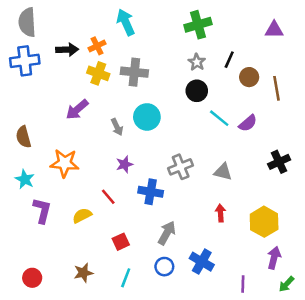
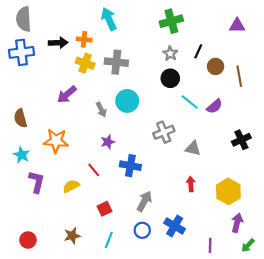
orange cross: (97, 46) -> (84, 39), turned 32
gray cross: (181, 167) -> (164, 132), moved

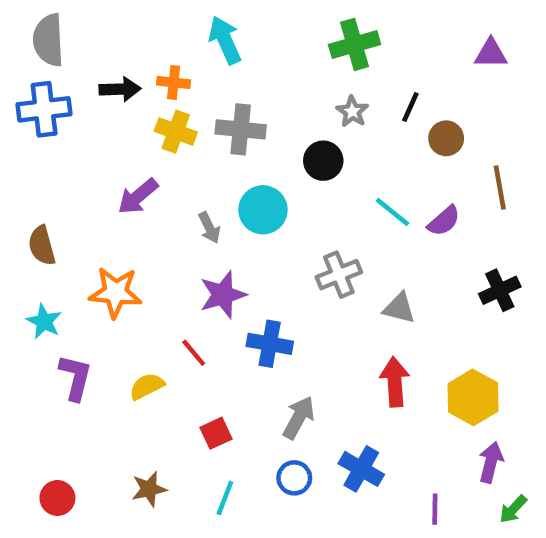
brown line: (239, 76) -> (500, 187), moved
black circle: (170, 78) -> (323, 161), moved
purple star: (108, 142) -> (223, 295), size x1.5
red arrow: (191, 184) -> (395, 382), size x1.5

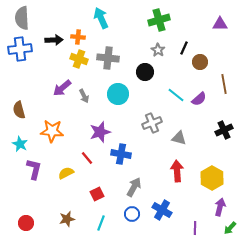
gray arrow: (209, 228) -> (84, 96), moved

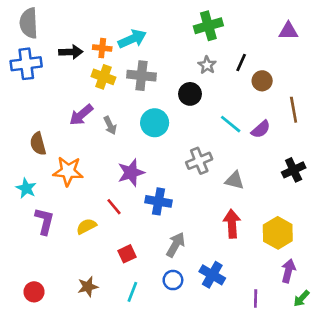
cyan arrow: (101, 18) -> (132, 39), moved, turned 90
brown semicircle: (19, 110) -> (38, 144), moved

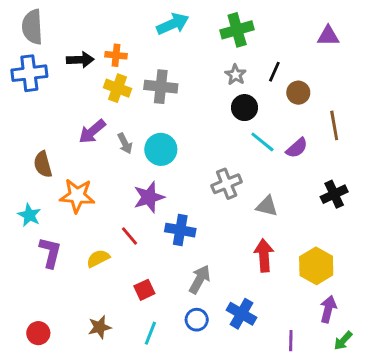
cyan arrow: (132, 39) -> (173, 24), moved
black circle: (190, 94) -> (245, 108), moved
cyan circle: (155, 123) -> (161, 149), moved

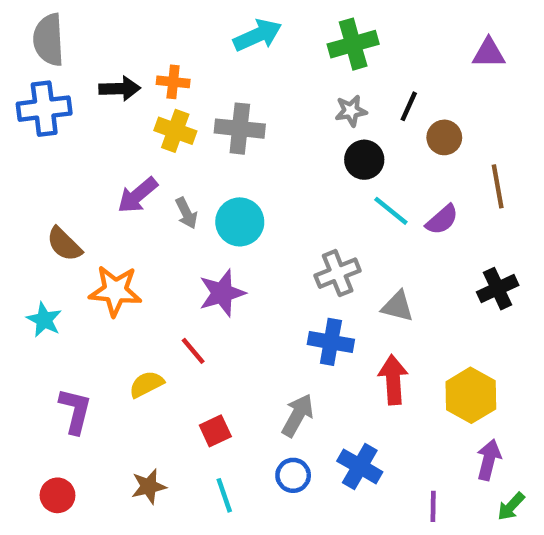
gray star: (236, 75) -> (351, 111), turned 30
brown semicircle: (43, 164) -> (64, 244), turned -30
blue cross: (180, 230) -> (331, 342), moved
purple L-shape: (50, 252) -> (75, 411), moved
cyan line: (150, 333) -> (224, 495), turned -40

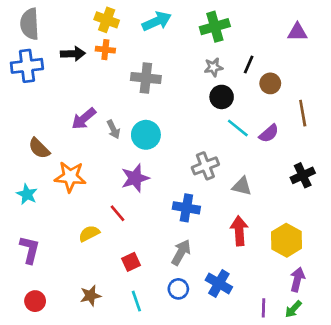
yellow cross: (175, 131) -> (107, 20), moved
blue cross: (331, 342) -> (186, 208), moved
purple L-shape: (75, 411) -> (30, 250), moved
green arrow: (511, 506) -> (293, 309), moved

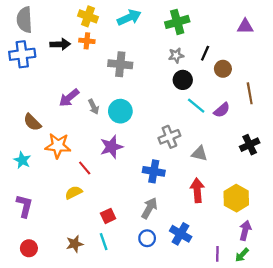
red line: (118, 213) -> (85, 168), moved
cyan line: (136, 301) -> (104, 242), moved

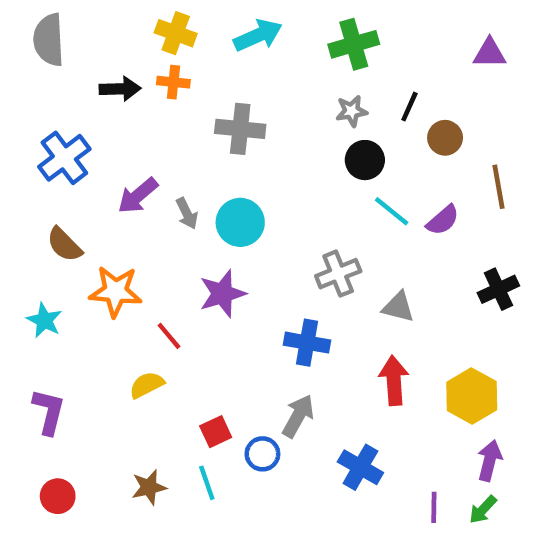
blue cross: (22, 54) -> (64, 158), moved, turned -30
blue circle: (147, 238) -> (262, 454), moved

